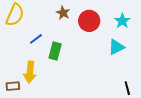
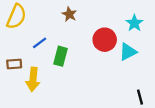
red circle: (89, 21) -> (105, 40), moved
brown rectangle: (13, 86) -> (14, 64), moved

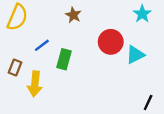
cyan star: (134, 23) -> (142, 14), moved
brown rectangle: (14, 64) -> (15, 68), turned -64
black line: (140, 97) -> (148, 103), turned 40

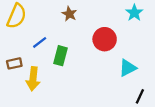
cyan triangle: (135, 55) -> (128, 68), moved
brown rectangle: (15, 68) -> (14, 63), turned 56

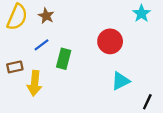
brown star: (69, 14) -> (46, 16), moved
cyan triangle: (128, 68) -> (121, 81), moved

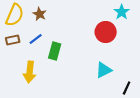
red circle: (110, 41) -> (106, 32), moved
brown rectangle: (15, 67) -> (13, 40), moved

